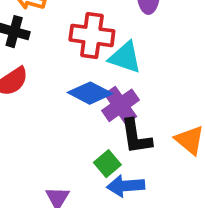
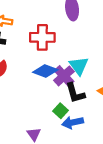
cyan triangle: (125, 57) -> (79, 66), moved, turned 42

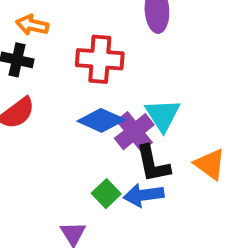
green square: (60, 111) -> (106, 194), moved
blue arrow: (73, 122) -> (144, 195), moved

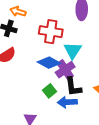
cyan triangle: (163, 115) -> (73, 50), moved
green square: (106, 194) -> (49, 91), moved

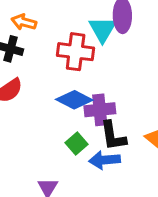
cyan triangle: (73, 50) -> (102, 29), moved
purple cross: (65, 70) -> (100, 110), turned 30

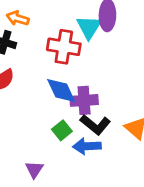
blue diamond: (74, 100) -> (61, 90), turned 36
black L-shape: (113, 136) -> (95, 125), turned -44

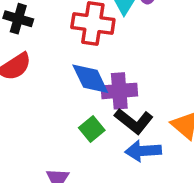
blue arrow: (87, 146) -> (143, 151), moved

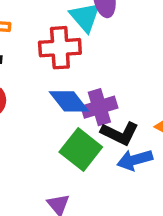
green square: (92, 129) -> (81, 149), size x1.6

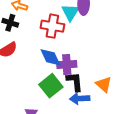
black L-shape: (120, 133) -> (75, 82), turned -135

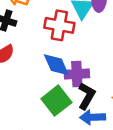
black L-shape: (75, 82) -> (87, 96), turned 35

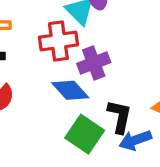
purple cross: (77, 74) -> (94, 63), moved

